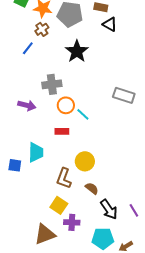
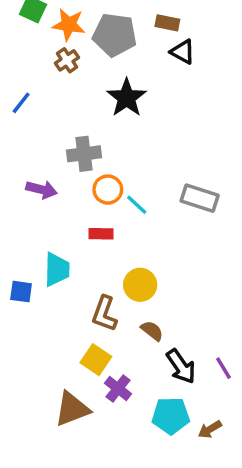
blue line: (28, 48) -> (21, 103), moved
gray rectangle: (124, 95) -> (200, 198), moved
purple cross: (72, 222) -> (118, 389), turned 35

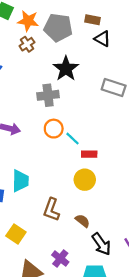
gray cross: (84, 154) -> (48, 95), moved
gray rectangle: (200, 198) -> (114, 88), moved
red rectangle: (101, 234) -> (89, 154), moved
yellow circle: (140, 285) -> (85, 180), moved
yellow square: (96, 360) -> (16, 234), moved

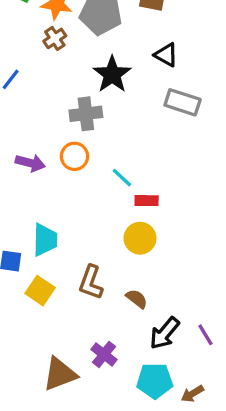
black triangle: (102, 39) -> (166, 55), moved
orange circle: (54, 129) -> (74, 156), moved
yellow square: (16, 234) -> (40, 291), moved
black arrow: (101, 244) -> (165, 333), turned 75

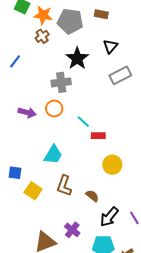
black triangle: (166, 55) -> (110, 46), turned 42
gray rectangle: (183, 102) -> (120, 75), turned -45
yellow circle: (140, 238) -> (112, 165), moved
cyan trapezoid: (45, 240) -> (53, 155), moved, turned 30

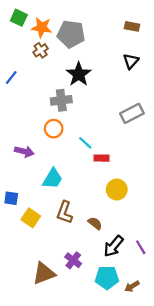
brown rectangle: (101, 14) -> (132, 26), moved
black triangle: (110, 46) -> (131, 61), moved
gray rectangle: (120, 75) -> (132, 113), moved
purple arrow: (27, 113) -> (24, 151), moved

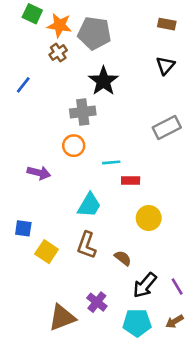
cyan line: (85, 143) -> (111, 162), turned -48
cyan trapezoid: (53, 179) -> (89, 205), moved
brown arrow: (132, 286) -> (175, 321), moved

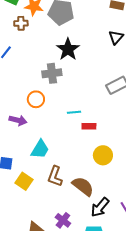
brown cross: (58, 53) -> (21, 23), moved, turned 32
orange circle: (74, 146) -> (36, 99), moved
cyan trapezoid: (89, 205) -> (40, 149), moved
brown semicircle: (123, 258) -> (83, 186), size x1.6

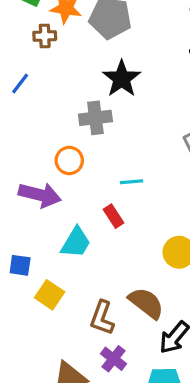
purple arrow: (18, 120) -> (40, 195), size x1.4
red rectangle: (89, 126) -> (113, 216), moved, turned 56
brown L-shape: (55, 176) -> (102, 318), moved

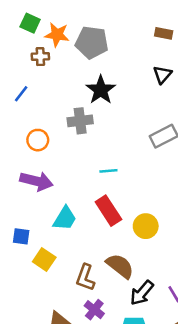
orange circle: (69, 160) -> (38, 140), moved
red rectangle: (113, 216) -> (108, 211), moved, size x1.6

